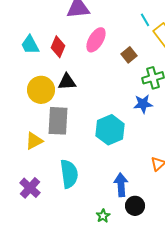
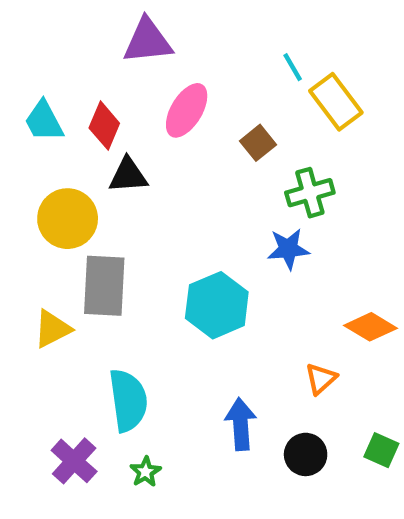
black triangle: (67, 82) -> (128, 175), moved
purple cross: (30, 188) -> (74, 461), moved
black circle: (135, 206) -> (306, 454), moved
green star: (103, 216) -> (145, 472), moved

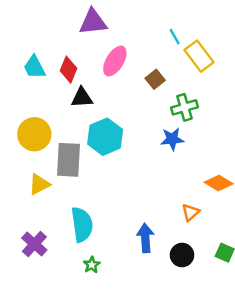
yellow circle: (68, 219) -> (34, 134), moved
cyan hexagon: (217, 305) -> (105, 137), moved
purple cross: (74, 461) -> (34, 244), moved

